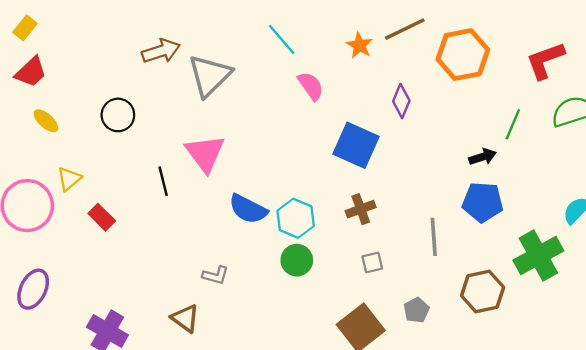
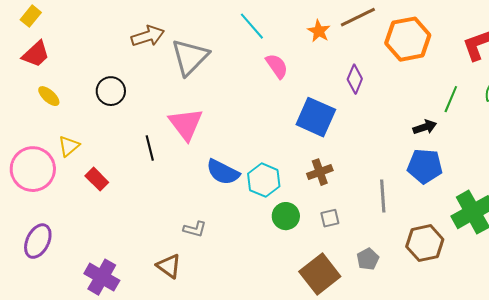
green circle: (297, 260) -> (286, 216), moved

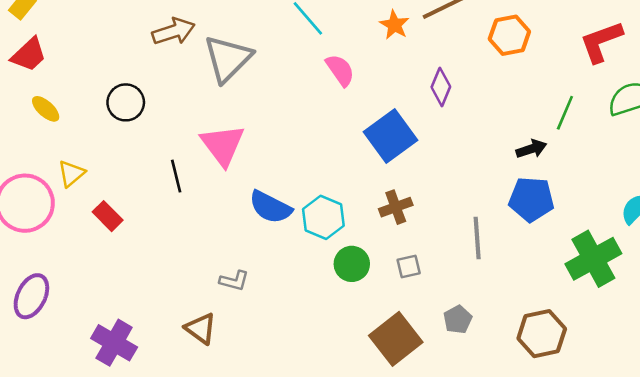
orange hexagon: (408, 39) -> (509, 35), size x0.7
blue square: (316, 117) -> (391, 136), turned 30
brown hexagon: (425, 243) -> (542, 334), moved

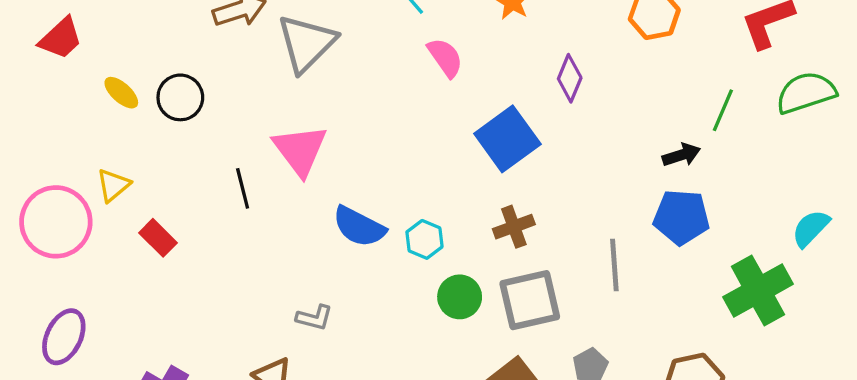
yellow ellipse: (46, 109) -> (121, 93), moved
cyan hexagon: (323, 217) -> (424, 239), size x0.7
gray square: (409, 266) -> (530, 300), size x2.0

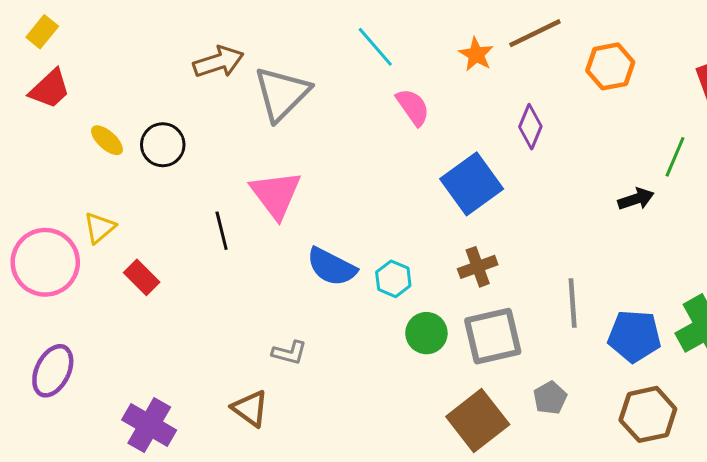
blue pentagon: (681, 217) -> (634, 336), moved

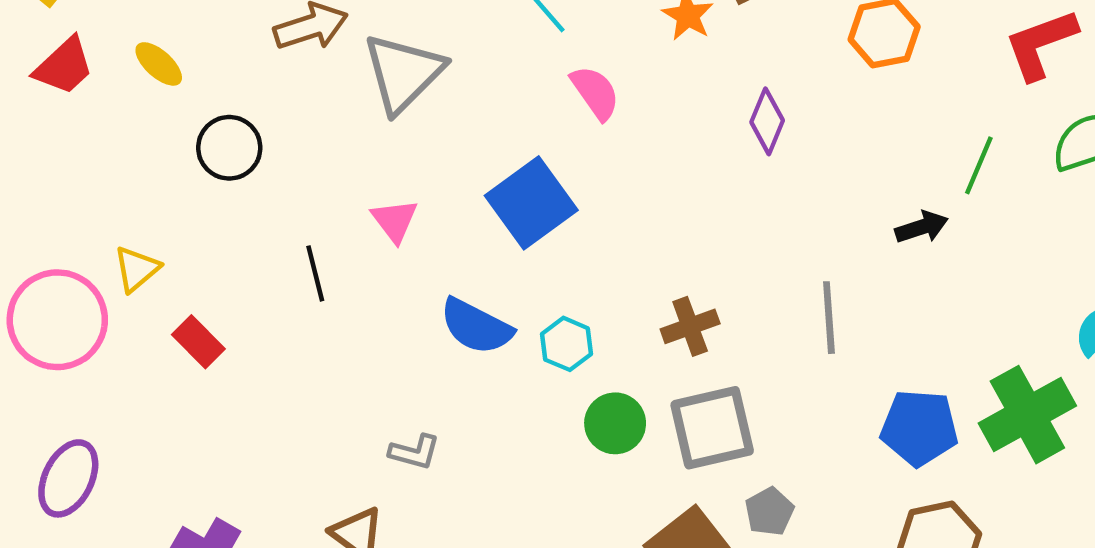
yellow ellipse: (107, 140) -> (159, 64), moved
blue square: (472, 184) -> (531, 203), moved
pink triangle: (276, 194) -> (395, 221), size x0.6
gray line: (573, 303) -> (829, 318), moved
gray pentagon: (550, 398) -> (769, 512), moved

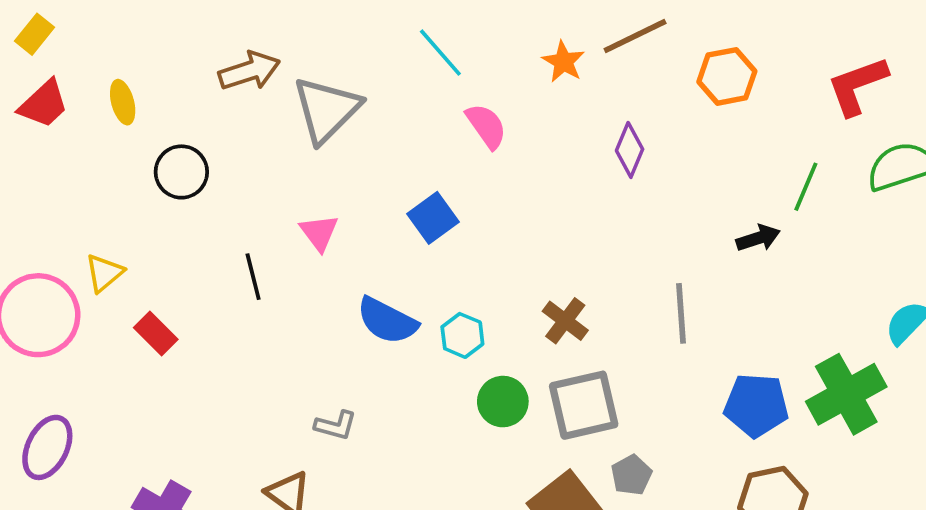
yellow ellipse: (159, 64) -> (123, 102), turned 33
blue square: (531, 203) -> (433, 218), size x0.7
brown cross: (690, 326) -> (565, 321), turned -33

